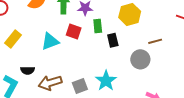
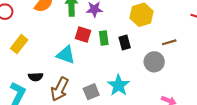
green rectangle: (98, 26) -> (104, 38), moved
cyan triangle: (50, 41) -> (66, 55), moved, turned 42
brown arrow: (50, 83) -> (60, 89), turned -45

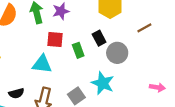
green rectangle: (104, 38) -> (78, 50), moved
gray circle: (154, 62) -> (117, 53), moved

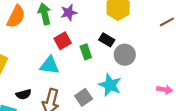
brown line: (144, 28) -> (167, 22), moved
black rectangle: (99, 38) -> (107, 40), turned -32
red square: (55, 39) -> (63, 41), turned -35

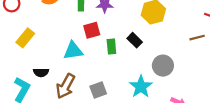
gray circle: (125, 55) -> (163, 66), moved
cyan triangle: (49, 65) -> (73, 51), turned -30
cyan star: (110, 85) -> (141, 87), moved

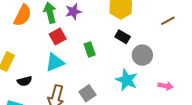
red square: (92, 30) -> (58, 36), moved
black rectangle: (135, 40) -> (123, 37), moved
black semicircle: (41, 72) -> (25, 81), moved

